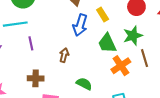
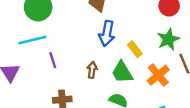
yellow rectangle: (103, 14) -> (135, 49), moved
green trapezoid: (107, 43) -> (122, 72), moved

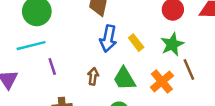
yellow rectangle: (135, 49) -> (136, 43), moved

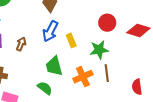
brown arrow: (93, 76) -> (21, 44), moved

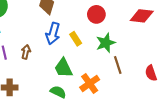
red circle: (107, 23) -> (96, 14), moved
orange cross: (83, 77) -> (90, 83), moved

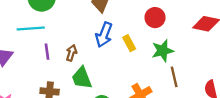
green trapezoid: (63, 68) -> (82, 78), moved

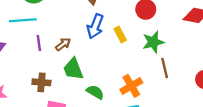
brown arrow: (71, 53) -> (63, 44), turned 35

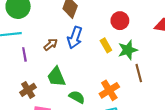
yellow rectangle: (120, 35) -> (106, 45), moved
brown arrow: (63, 44) -> (51, 44), moved
brown cross: (41, 82) -> (28, 90), turned -35

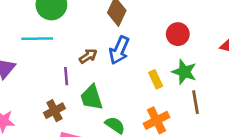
yellow rectangle: (106, 45) -> (156, 79), moved
green star: (128, 50) -> (184, 72), turned 30
purple line: (24, 54) -> (66, 76), moved

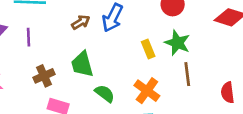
purple line: (66, 76) -> (29, 37), moved
orange cross: (156, 120) -> (147, 91), turned -30

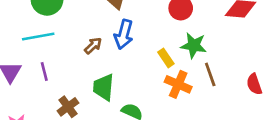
green trapezoid: (82, 64) -> (104, 87), turned 32
orange cross: (147, 91) -> (178, 84), moved

